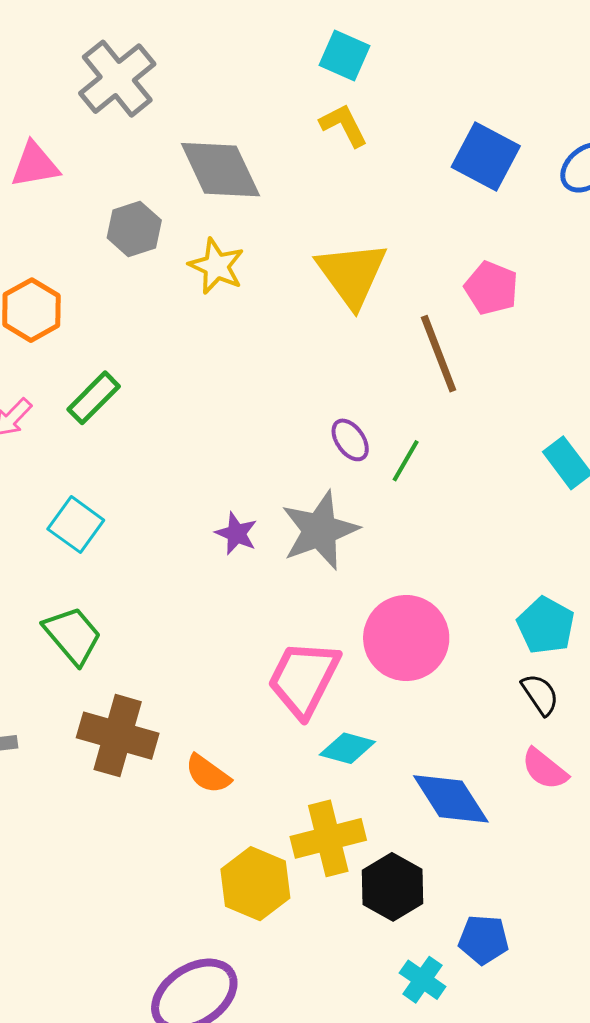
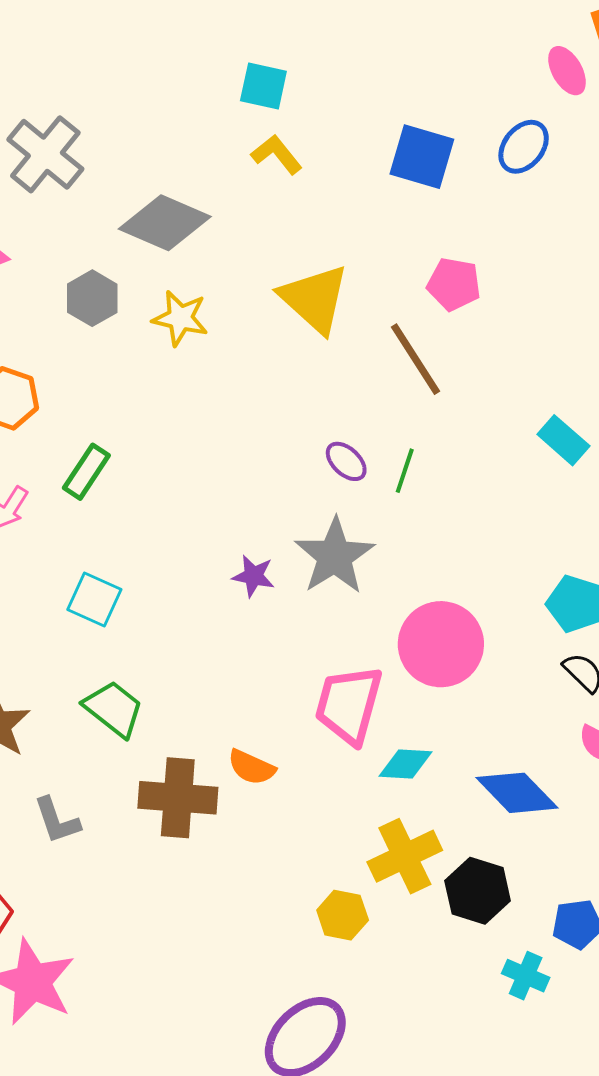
gray diamond: (220, 170) -> (165, 223), turned -30
orange semicircle: (208, 774) -> (251, 767), moved
yellow hexagon: (255, 884) -> (343, 915), size x0.7

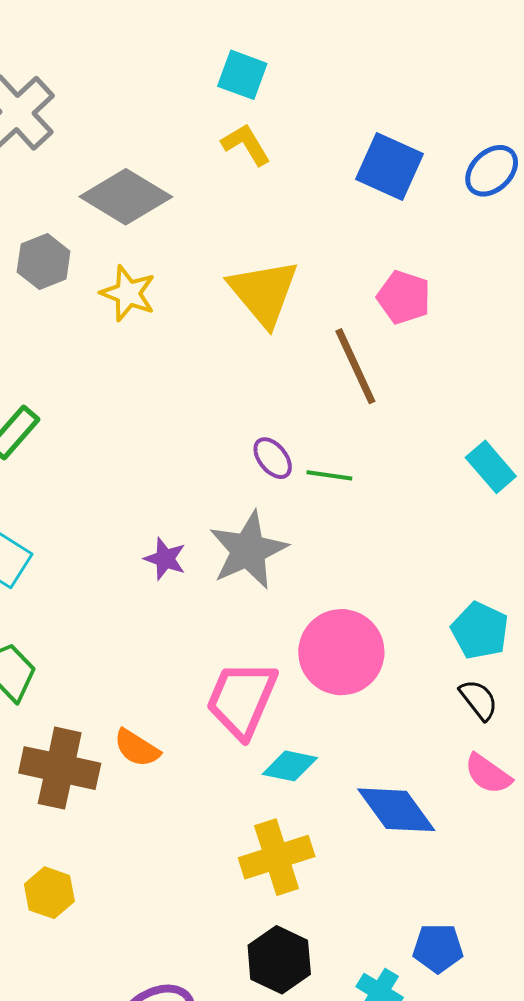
green line: (405, 471) -> (329, 475), turned 72
black hexagon: (478, 891) -> (279, 960), moved
yellow hexagon: (343, 915) -> (49, 893), moved

